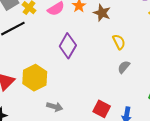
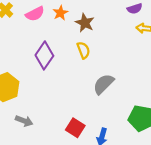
yellow semicircle: (119, 42) -> (83, 50), moved
gray semicircle: (124, 67) -> (104, 84), size x1.5

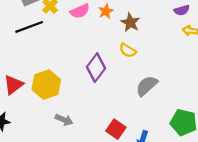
yellow semicircle: (83, 50) -> (128, 50), turned 140
purple diamond: (44, 55) -> (96, 68), moved

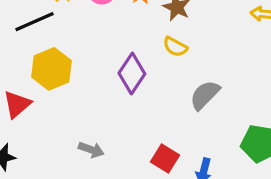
yellow hexagon: (46, 85) -> (51, 69), moved

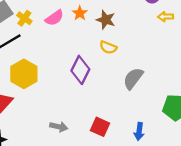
red square: (165, 159) -> (100, 127), moved

